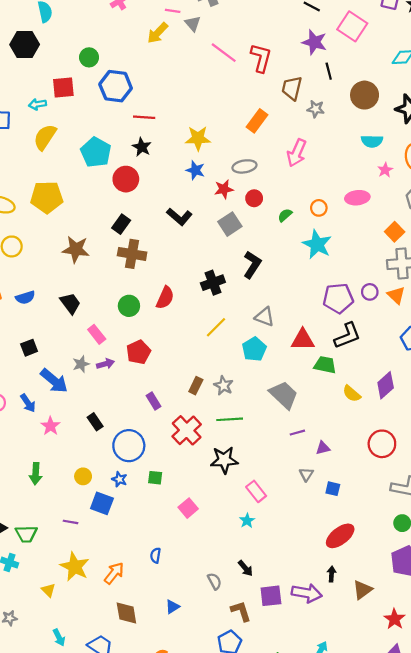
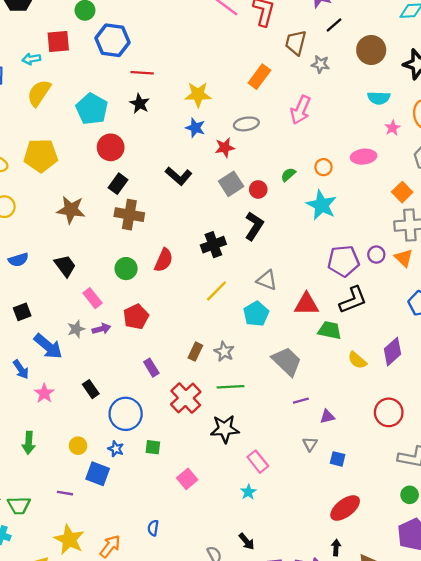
black line: (329, 71) -> (334, 25), turned 63
red circle: (126, 179) -> (111, 147), moved
red circle: (254, 198) -> (258, 189), moved

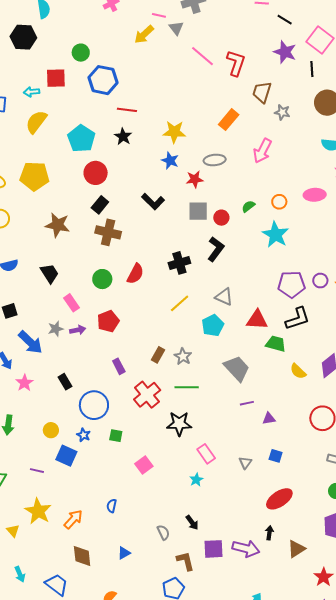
black line: (334, 25) -> (312, 69), moved, turned -56
gray square: (231, 184) -> (198, 211), turned 30
gray triangle: (310, 444) -> (245, 463), moved

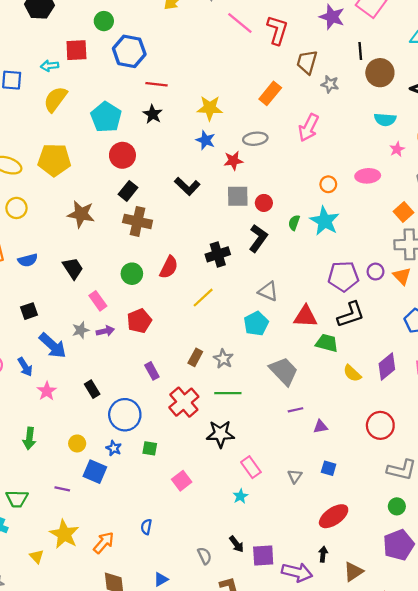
black line: (312, 69) -> (360, 51), moved
green semicircle: (248, 206) -> (294, 223), moved, turned -32
yellow line: (180, 303) -> (203, 298), moved
purple square: (213, 549) -> (263, 555), moved

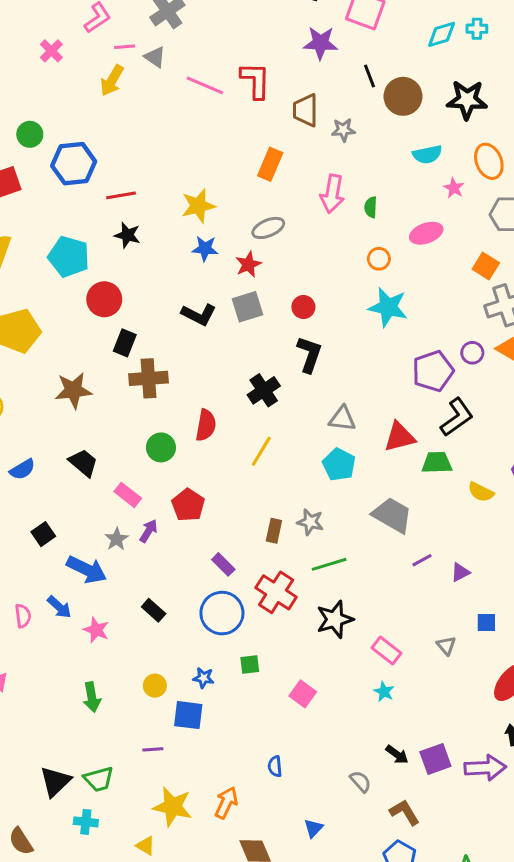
gray square: (238, 196) -> (247, 307), moved
green semicircle: (294, 223) -> (371, 207), moved
purple arrow: (105, 331) -> (149, 531), turned -30
blue circle: (125, 415) -> (222, 613), moved

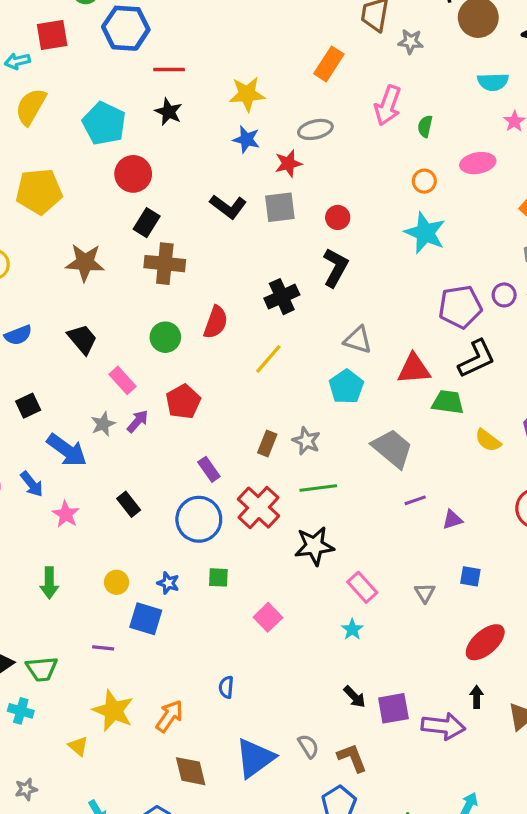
gray semicircle: (360, 781) -> (308, 746), moved
blue triangle: (313, 828) -> (255, 758), size x2.0

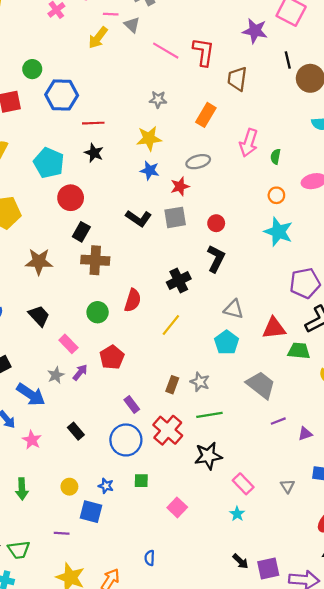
gray star: (411, 42) -> (158, 99), moved

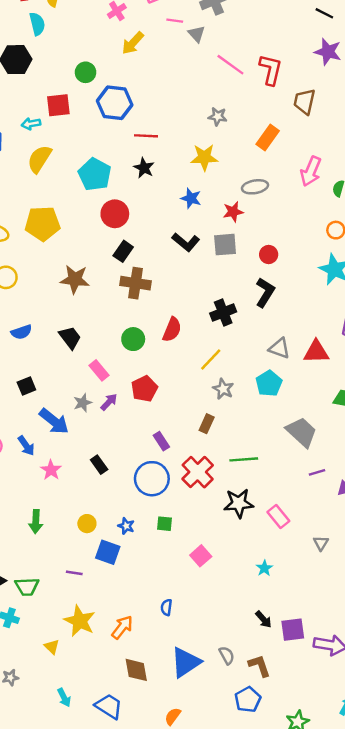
yellow arrow: (98, 38) -> (133, 43), moved
blue star: (150, 170) -> (191, 198), moved
red triangle: (274, 328) -> (316, 352), moved
gray star: (200, 382) -> (223, 389), moved
pink rectangle: (243, 484) -> (278, 517), moved

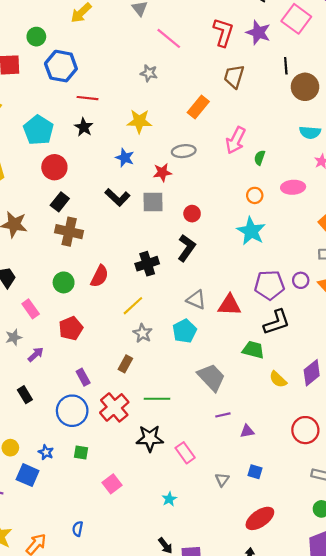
red L-shape: (271, 70) -> (223, 32), moved
gray star: (218, 116) -> (149, 73), moved
purple arrow: (109, 402) -> (36, 354), moved

